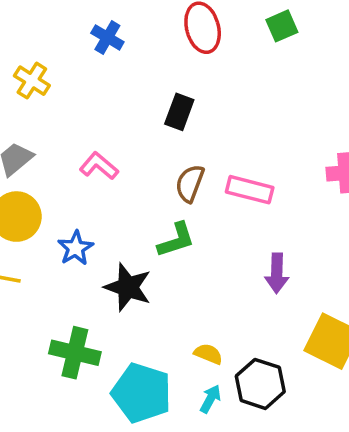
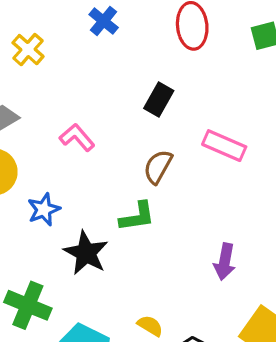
pink rectangle: (250, 190) -> (224, 146), moved

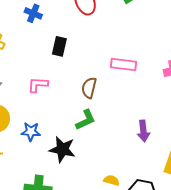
black rectangle: (159, 100) -> (59, 46), moved
pink L-shape: (77, 137) -> (38, 85), turned -30
blue star: (44, 209) -> (31, 132), turned -30

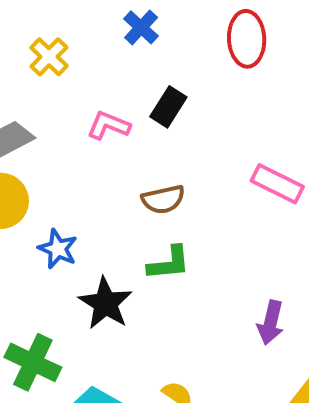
pink L-shape: (38, 85) -> (109, 125), moved
brown semicircle: (89, 88) -> (163, 199), moved, turned -135

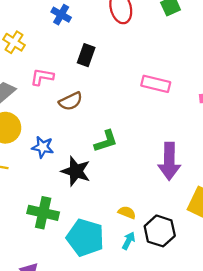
pink L-shape: (109, 125) -> (42, 77), moved
brown semicircle: (163, 199) -> (71, 101), moved
purple arrow: (271, 323) -> (169, 161), size x1.5

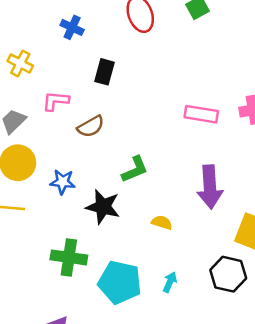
pink rectangle: (156, 84) -> (201, 114), moved
yellow semicircle: (127, 212) -> (162, 222), moved
black hexagon: (160, 231) -> (228, 274), moved

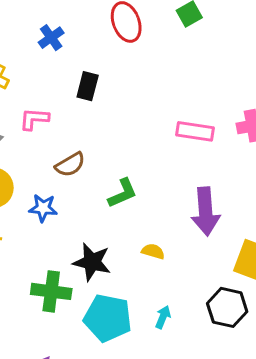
blue cross: (72, 27) -> (51, 38), turned 30
brown semicircle: (91, 126) -> (70, 165), moved
black star: (103, 207) -> (92, 262), moved

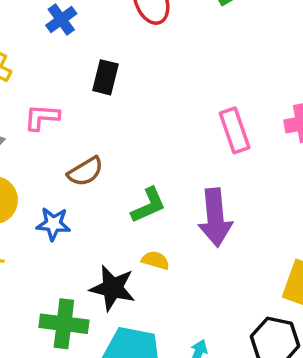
pink rectangle: (195, 131) -> (235, 130), turned 63
purple arrow: (206, 211) -> (215, 217), moved
yellow semicircle: (153, 251) -> (155, 260), moved

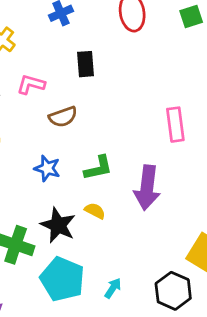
black rectangle: (105, 77) -> (86, 64), turned -30
brown semicircle: (85, 172) -> (63, 117), moved
blue star: (53, 224) -> (47, 168), moved

